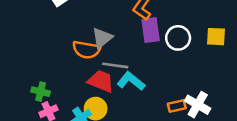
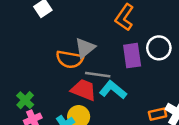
purple rectangle: (151, 30) -> (132, 56), moved
green cross: (41, 92) -> (25, 100), turned 30

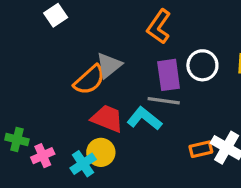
orange semicircle: (70, 59) -> (90, 80), turned -52
gray line: (98, 75) -> (164, 101), moved
green cross: (25, 100) -> (17, 139), moved, turned -30

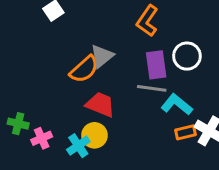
cyan L-shape: (144, 119) -> (177, 104), moved

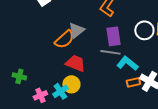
white circle: (187, 56) -> (144, 30), moved
pink cross: (42, 138) -> (40, 95), moved

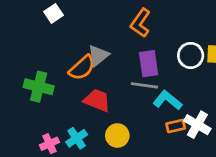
green cross: (19, 76) -> (39, 87), moved, size x1.5
yellow circle: (71, 84) -> (117, 136), moved

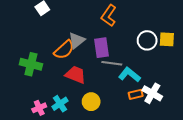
purple rectangle: (149, 64) -> (101, 48), moved

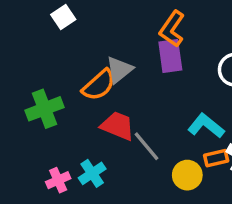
purple rectangle: (101, 48) -> (170, 56), moved
gray line: (112, 63) -> (146, 146), moved, turned 42
green cross: (31, 64) -> (44, 109), turned -35
yellow circle: (91, 102) -> (187, 175), moved

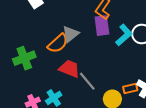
cyan L-shape: (206, 126) -> (124, 35), moved, turned 100

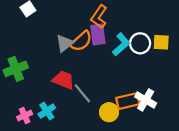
orange semicircle: (58, 43) -> (81, 41), moved
orange rectangle: (130, 89) -> (128, 101), size x1.5

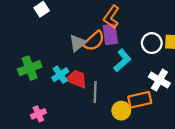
cyan L-shape: (121, 44) -> (122, 60), moved
gray line: (82, 93) -> (95, 92), turned 42
white cross: (146, 100) -> (159, 80), moved
cyan cross: (47, 111) -> (60, 75), moved

